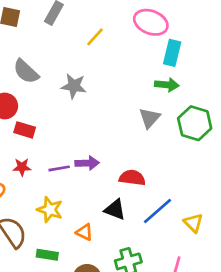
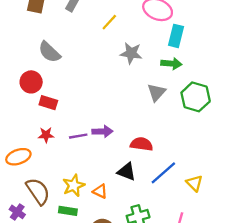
gray star: (74, 86) -> (131, 53), moved
yellow star: (50, 210) -> (74, 185), moved, turned 30

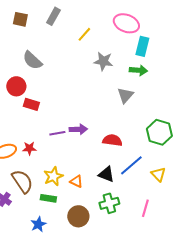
green hexagon: (196, 97) -> (159, 132), moved
red star: (46, 135) -> (29, 148), moved
black triangle: (127, 172) -> (106, 174), moved

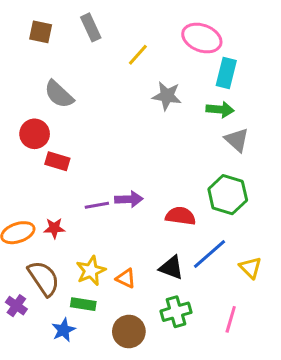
gray rectangle: (53, 16) -> (91, 27), turned -54
gray triangle: (125, 95) -> (237, 140), moved, turned -30
green hexagon: (159, 132) -> (228, 195), moved
blue star: (38, 224) -> (63, 330), moved

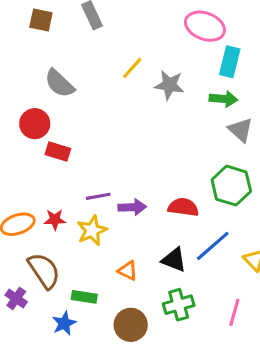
yellow line: (138, 55) -> (132, 68), moved
purple arrow: (129, 199) -> (132, 207), moved
yellow star: (91, 271) -> (92, 230), moved

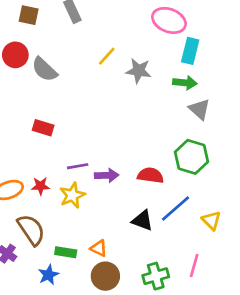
red circle: (35, 124) -> (15, 55), moved
orange triangle: (128, 271) -> (99, 248), moved
green cross: (179, 305) -> (156, 276), moved

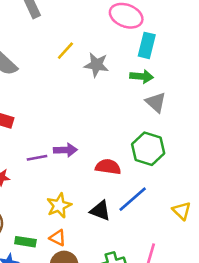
purple arrow: (107, 175) -> (65, 150), moved
yellow star: (72, 195) -> (59, 206), moved
yellow triangle: (211, 220) -> (182, 211), moved

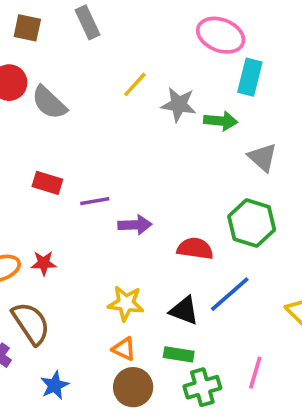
green arrow: (142, 76) -> (221, 121), moved
purple line: (37, 158) -> (95, 201), moved
yellow star: (59, 206) -> (126, 303), turned 30
green rectangle: (25, 242) -> (179, 354), moved

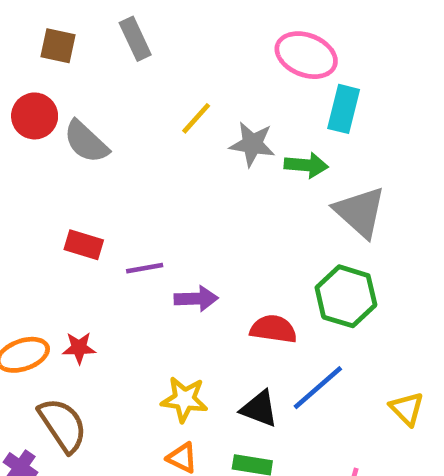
gray triangle: (263, 157) -> (360, 212), size x1.4

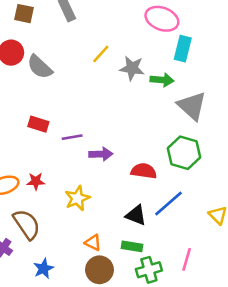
yellow star: (184, 399) -> (77, 198), moved, turned -30

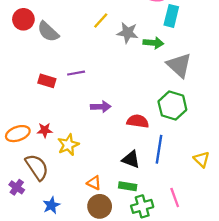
purple line: (72, 137) -> (76, 73), moved
yellow star: (77, 198) -> (68, 145), moved
blue line: (168, 203) -> (159, 149), turned -40
pink line: (187, 259) -> (175, 197), turned -36

